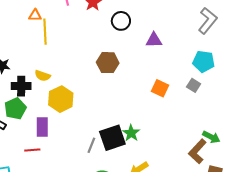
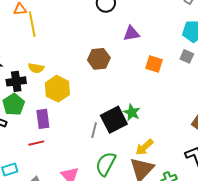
purple triangle: (154, 40) -> (131, 33), moved
brown hexagon: (108, 63) -> (99, 59), moved

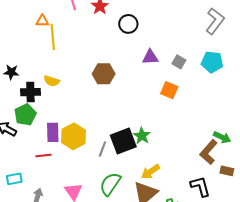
gray square: (187, 56) -> (179, 62), moved
brown hexagon: (99, 59) -> (104, 74), moved
yellow hexagon: (57, 89) -> (74, 136), moved

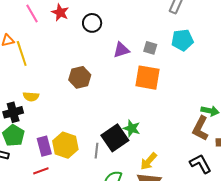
orange square: (169, 90) -> (147, 78), size x1.5

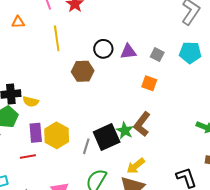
black circle: (92, 23) -> (103, 49), moved
yellow line: (22, 53) -> (57, 38), moved
orange square: (147, 78) -> (149, 83), size x0.6
yellow semicircle: (31, 97) -> (31, 102), moved
brown L-shape: (200, 128) -> (142, 124), moved

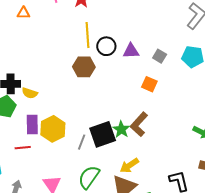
yellow line: (57, 38) -> (87, 35), moved

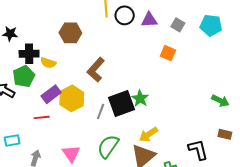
brown hexagon: (84, 67) -> (70, 33), moved
brown L-shape: (139, 124) -> (96, 70), moved
purple rectangle: (32, 125) -> (51, 94), turned 54

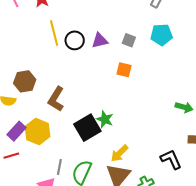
brown hexagon: (70, 33) -> (25, 81), moved
gray line: (101, 111) -> (59, 167), moved

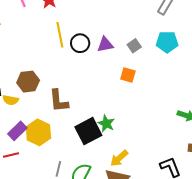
gray square: (129, 40) -> (134, 46), turned 32
brown L-shape: (56, 99) -> (59, 101), turned -40

